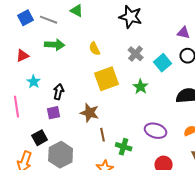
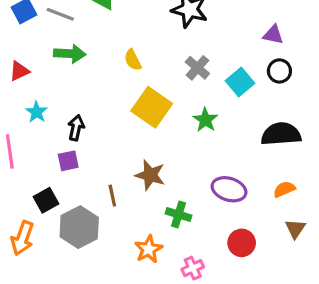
yellow square: (107, 79) -> (152, 107), turned -35
brown star: (90, 113) -> (150, 175), moved
brown line: (103, 135) -> (112, 196), moved

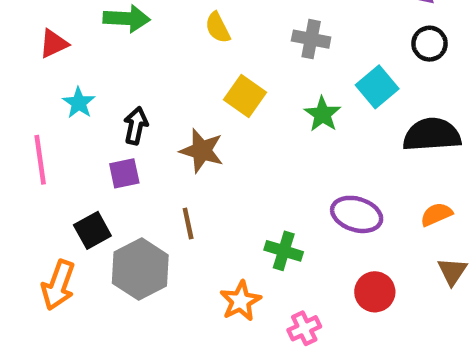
gray cross: (197, 68) -> (311, 39), turned -30
cyan square: (240, 82) -> (377, 87), moved
yellow square: (152, 107) -> (245, 96), size x0.7
brown star: (150, 175) -> (202, 151), moved

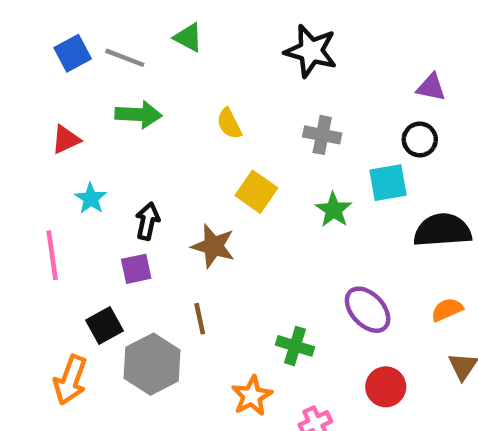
black circle: (430, 44) -> (420, 139), moved
cyan square: (377, 87) -> (388, 183), turned 30
purple ellipse: (357, 214) -> (368, 310), turned 30

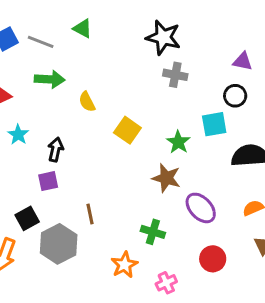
yellow semicircle: (229, 124) -> (87, 102), moved
gray cross: (322, 135) -> (175, 75), moved
brown star: (213, 246) -> (166, 178), moved

